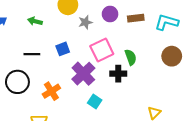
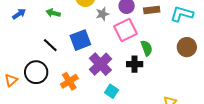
blue square: (63, 49) -> (80, 40), size x1.5
pink square: (102, 50) -> (126, 30), moved
black line: (32, 54) -> (50, 45), turned 42

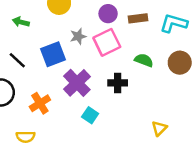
gray star: (102, 14) -> (78, 36), moved
green semicircle: (147, 48) -> (144, 60), moved, turned -49

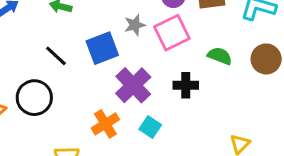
orange cross: (40, 103) -> (105, 124), moved

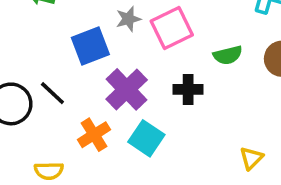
black line: (56, 56) -> (52, 93), moved
green semicircle: (220, 56) -> (228, 55), turned 145
cyan square: (150, 127) -> (146, 138), size x1.4

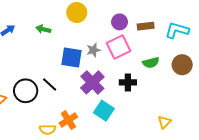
gray star: (128, 19) -> (93, 50), moved
blue square: (90, 46) -> (72, 57), turned 30
orange cross: (94, 135) -> (68, 120), moved

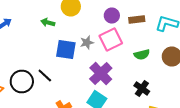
green arrow: (43, 29) -> (48, 22), moved
purple cross: (92, 82) -> (101, 74), moved
black cross: (128, 82) -> (142, 88), moved, turned 35

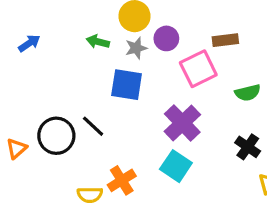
purple circle: (112, 16) -> (166, 38), moved
brown rectangle: (137, 20) -> (225, 40), moved
gray star: (87, 42) -> (136, 48), moved

